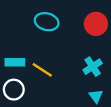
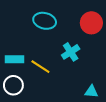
cyan cross: (93, 67) -> (71, 52), moved
cyan triangle: (96, 96) -> (91, 92), turned -48

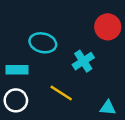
cyan ellipse: (45, 21) -> (43, 43), moved
yellow line: (40, 67) -> (61, 93), moved

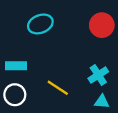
cyan ellipse: (43, 43) -> (40, 24), moved, turned -35
cyan cross: (83, 61) -> (98, 75), moved

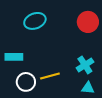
yellow line: (58, 88) -> (50, 76), turned -48
white circle: (15, 95) -> (26, 82), moved

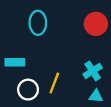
cyan ellipse: (35, 21) -> (38, 23), turned -70
yellow line: (50, 76) -> (54, 83), turned -54

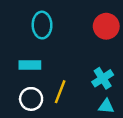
cyan rectangle: (15, 62) -> (30, 65), moved

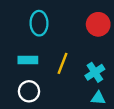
yellow line: (60, 92) -> (62, 63), moved

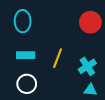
cyan ellipse: (39, 23) -> (23, 21), moved

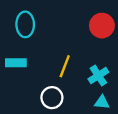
cyan rectangle: (26, 55) -> (16, 63), moved
white circle: (27, 84) -> (52, 98), moved

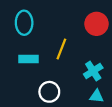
cyan rectangle: (16, 63) -> (28, 59), moved
yellow line: (65, 66) -> (61, 49), moved

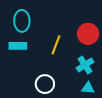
red circle: (97, 24) -> (88, 34), moved
cyan rectangle: (28, 59) -> (18, 46), moved

